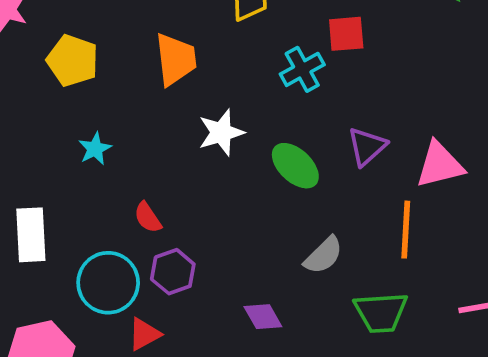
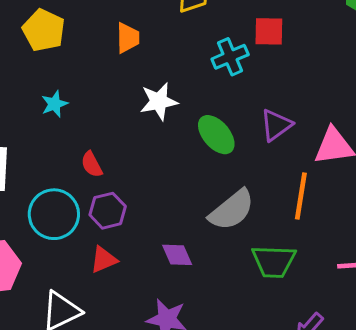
orange trapezoid: (176, 59) -> (128, 38), size x0.7
gray semicircle: (323, 255) -> (232, 210), size x1.4
red triangle: (144, 334) -> (104, 260), moved

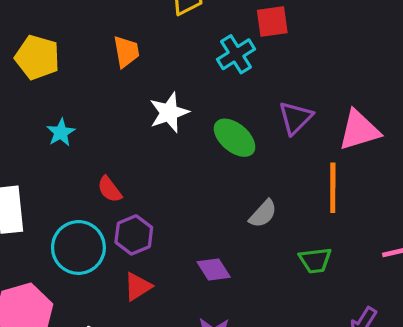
gray semicircle: (232, 210) -> (263, 214), size x0.6
green trapezoid: (274, 261) -> (315, 260), size x0.7

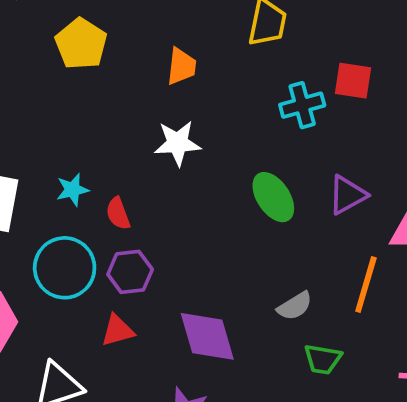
white star: (169, 113) -> (178, 143), moved
cyan star: (61, 132) -> (72, 190), moved
gray semicircle: (263, 214) -> (295, 306), moved
purple diamond: (214, 270) -> (207, 336), size x1.6

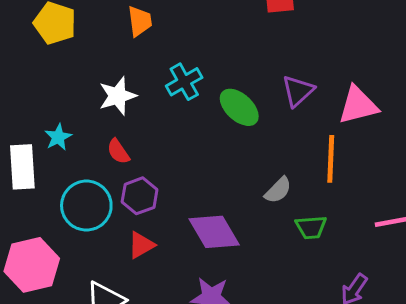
cyan cross: (302, 105) -> (184, 82), moved
white star: (178, 143) -> (118, 96), moved
cyan star: (72, 190) -> (58, 137), moved

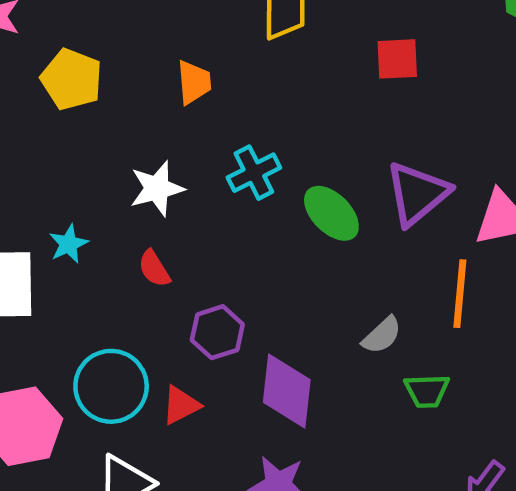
purple triangle: (298, 91) -> (417, 194), size x1.4
purple hexagon: (140, 196) -> (217, 332), moved
cyan circle: (86, 206) -> (111, 386), moved
purple diamond: (214, 232) -> (287, 391), turned 34

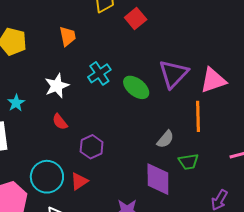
red square: (397, 59) -> (136, 19), moved, turned -30
cyan star: (69, 244) -> (16, 103), moved
purple diamond: (287, 391) -> (158, 179), moved

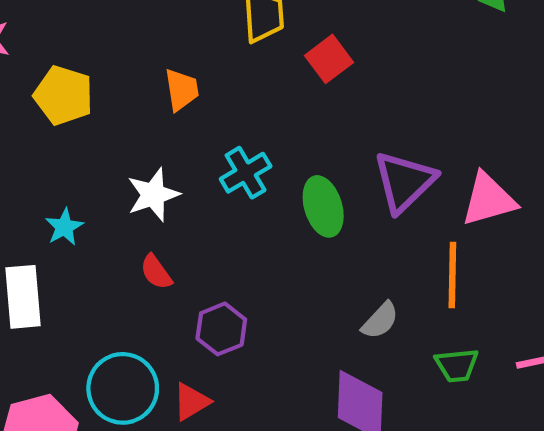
green ellipse: (136, 87) -> (323, 206), turned 32
green trapezoid: (188, 162) -> (457, 365), moved

